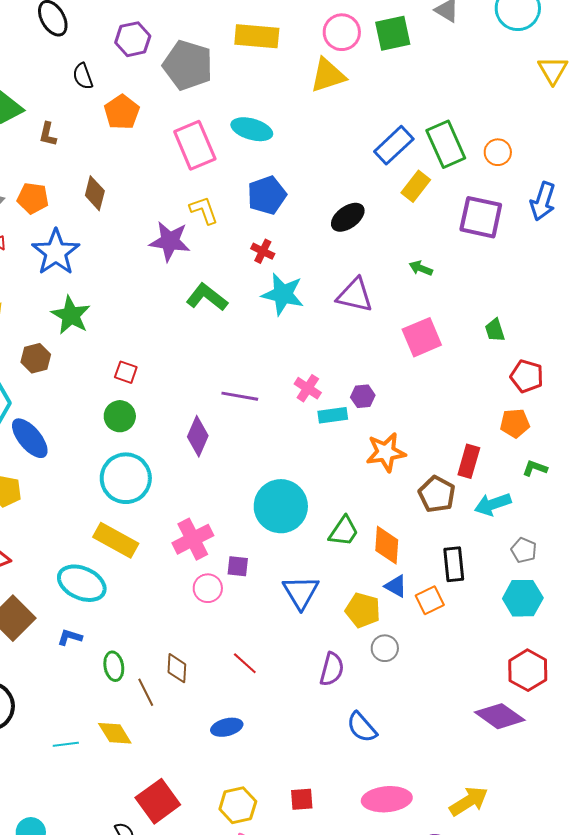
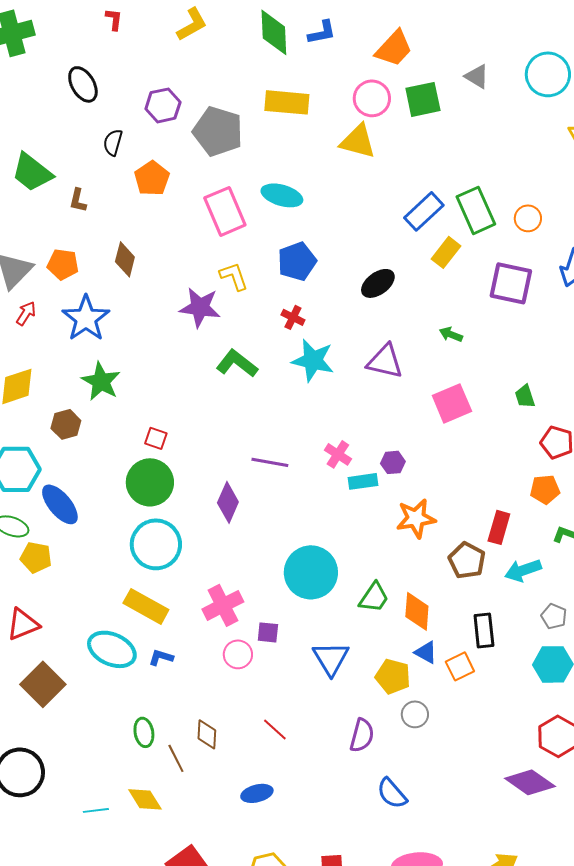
yellow triangle: (328, 75) -> (358, 141), turned 33
black semicircle: (83, 76) -> (113, 142), turned 36
green circle: (120, 416) -> (150, 482), size x1.5
blue L-shape: (70, 637) -> (161, 657), moved

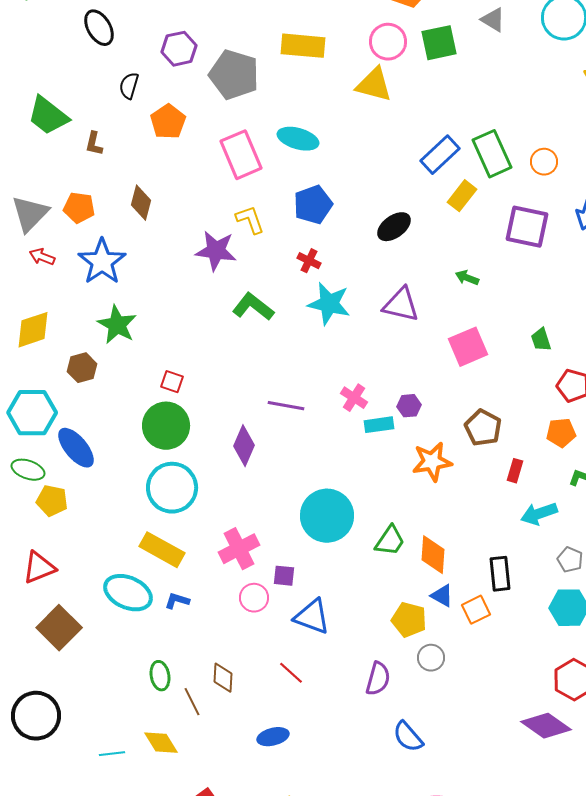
red arrow: (26, 313) -> (42, 257), turned -100
red rectangle: (499, 527) -> (515, 471), size x0.7
brown pentagon: (467, 560) -> (483, 428), moved
blue triangle: (331, 658) -> (312, 617), moved, turned -39

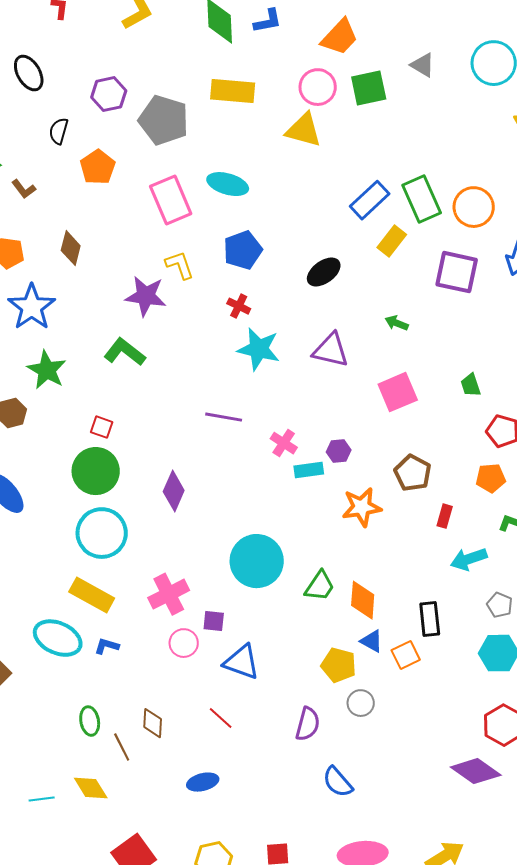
brown L-shape: (94, 144) -> (24, 189), turned -50
orange circle: (544, 162) -> (474, 207), size x1.5
green L-shape: (253, 307) -> (125, 352), moved
purple line: (286, 406) -> (224, 417), moved

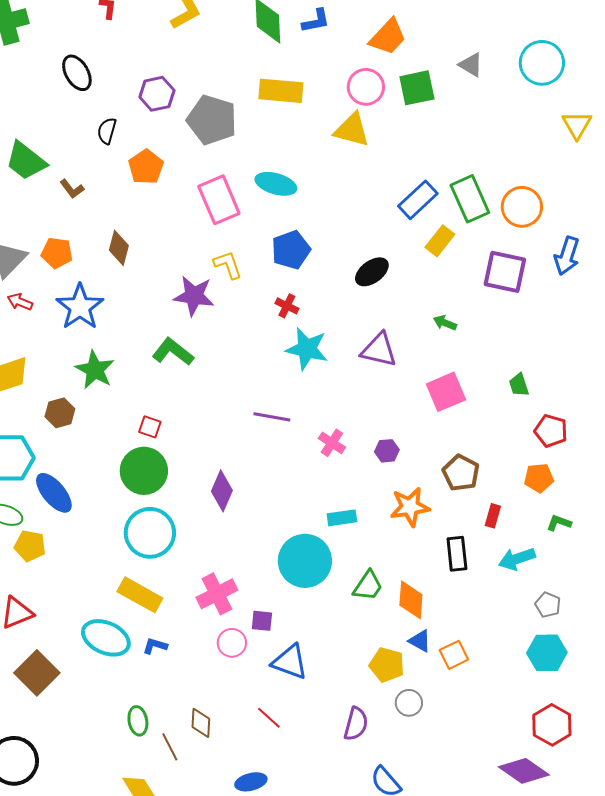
cyan rectangle: (309, 470) -> (342, 518), moved
black rectangle: (430, 619) -> (457, 554), moved

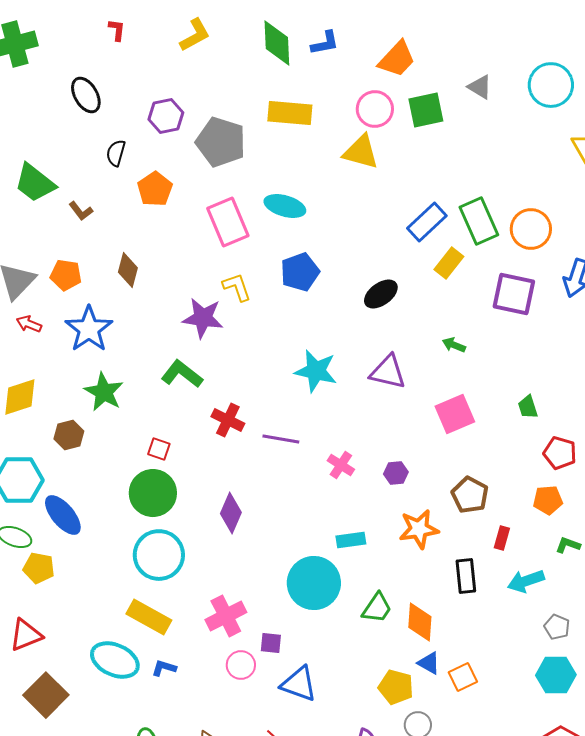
red cross: (287, 306) -> (228, 420), moved, size x1.4

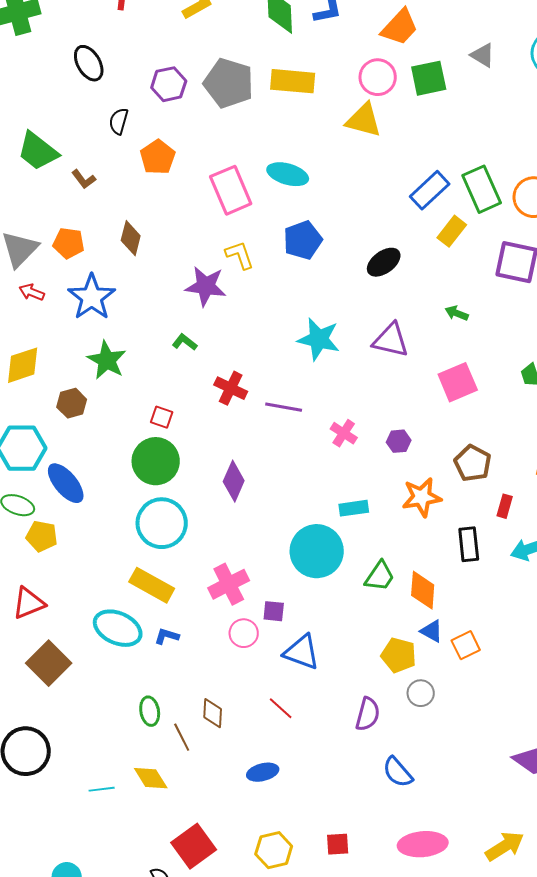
gray pentagon: (221, 142) -> (229, 83), moved
green L-shape: (182, 374) -> (185, 342), size x0.6

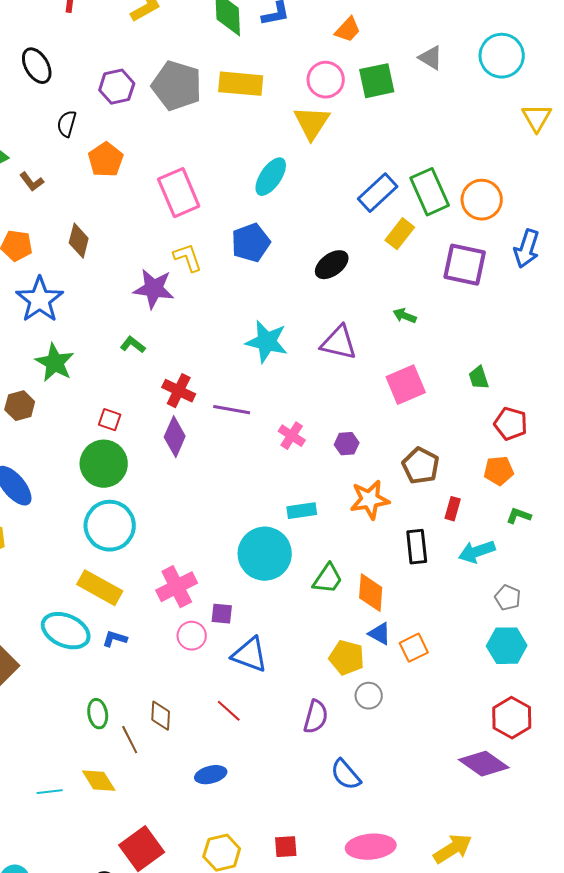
orange trapezoid: (400, 27) -> (348, 30), size x0.7
yellow triangle: (364, 120) -> (312, 123), turned 48
cyan ellipse: (288, 174) -> (271, 177), moved, turned -72
purple diamond: (234, 481) -> (175, 437), moved

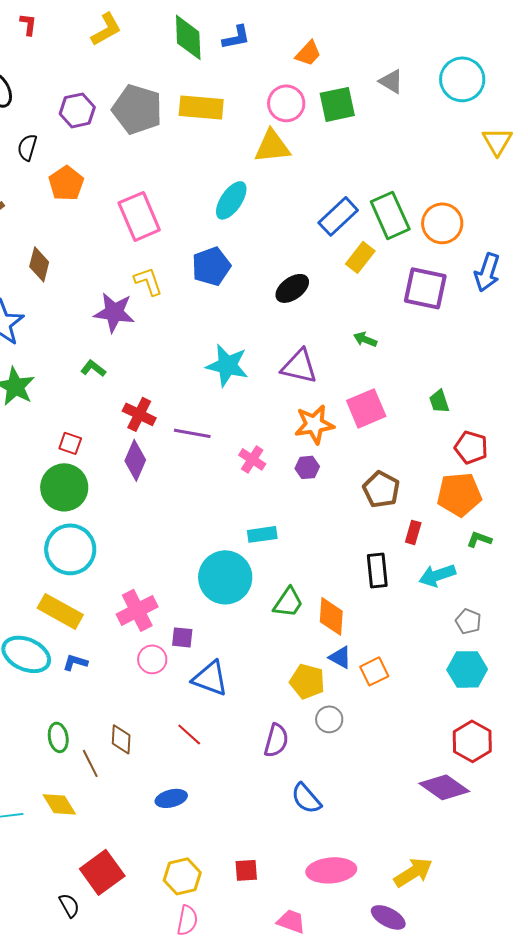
yellow triangle: (312, 123) -> (272, 146), turned 51
orange pentagon: (499, 471) -> (459, 494), size x1.5
orange star: (370, 500) -> (314, 424), moved

